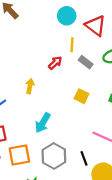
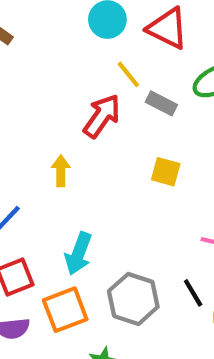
yellow line: (72, 45) -> (128, 74), turned -32
red arrow: (55, 63) -> (102, 116), size x1.5
cyan arrow: (43, 123) -> (78, 254), moved

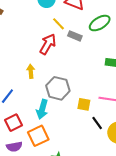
yellow square: (166, 172) -> (84, 104), moved
gray hexagon: (133, 299) -> (58, 88), moved

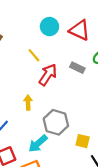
yellow line: (58, 24) -> (34, 55), moved
cyan arrow: (42, 109) -> (38, 144), turned 30

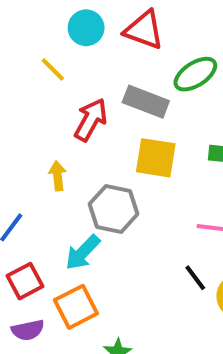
yellow line: (34, 55) -> (53, 69), moved
gray rectangle: (77, 68) -> (146, 102), size x1.5
yellow square: (83, 141) -> (156, 158), moved, size x1.5

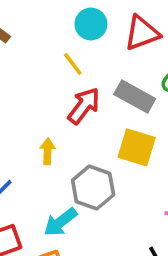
red triangle: (144, 30) -> (142, 33), turned -48
yellow line: (53, 69) -> (73, 64), moved

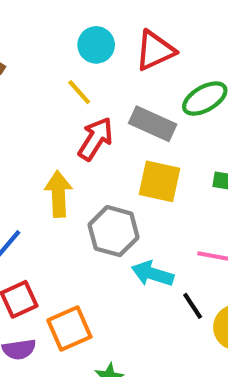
yellow arrow: (48, 151) -> (58, 194), size x1.5
cyan arrow: (60, 222) -> (152, 274), moved, turned 60

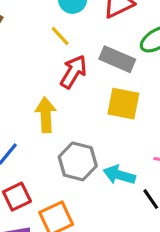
gray hexagon: (114, 231) -> (78, 161), moved

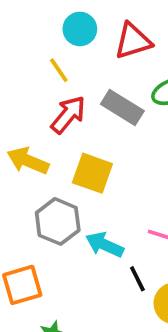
yellow square: (123, 104) -> (92, 173), moved
yellow arrow: (46, 115) -> (28, 161), turned -72

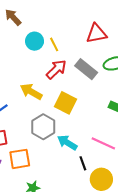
cyan circle: (80, 29) -> (35, 41), moved

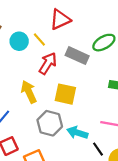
red triangle: (96, 34) -> (60, 19), moved
yellow arrow: (31, 92) -> (29, 92), turned 50

